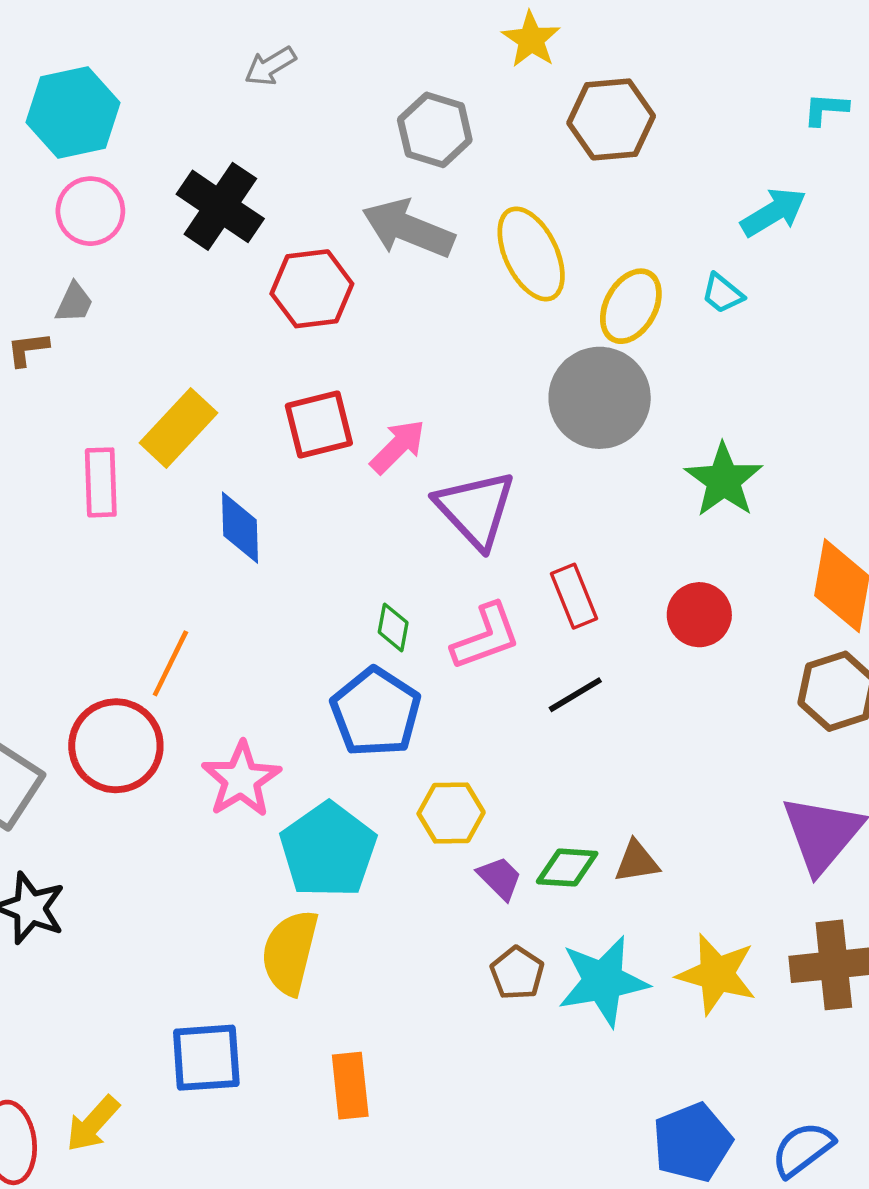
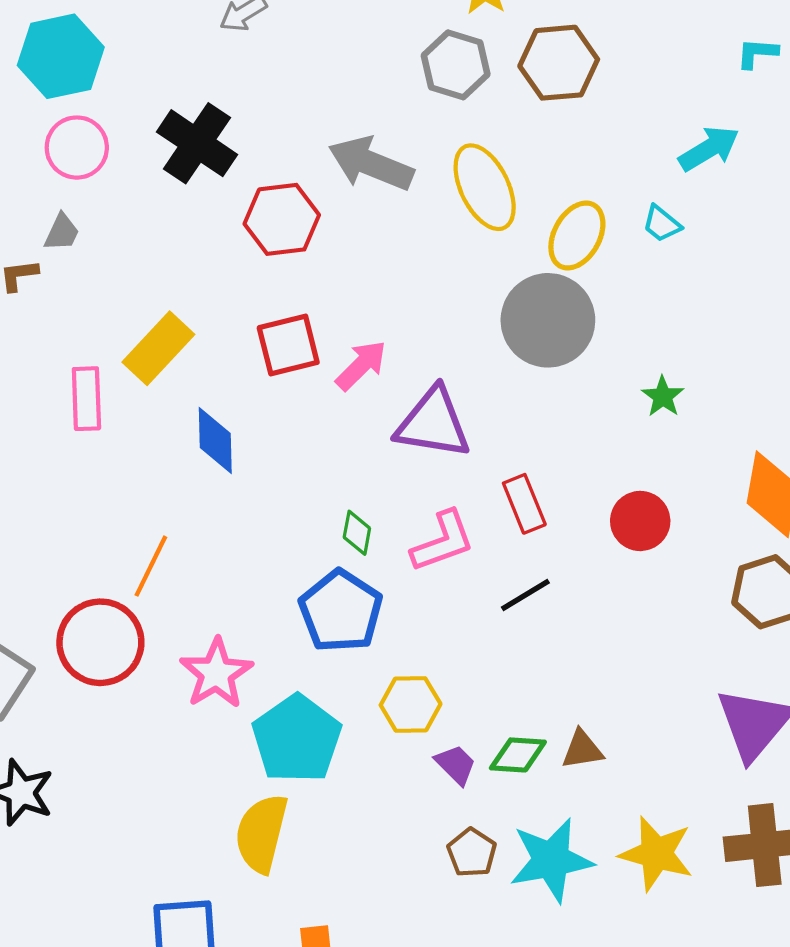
gray hexagon: (435, 130) -> (456, 65), moved
green star: (724, 480) -> (663, 396), size x0.6
purple triangle: (475, 509) -> (433, 423), turned -38

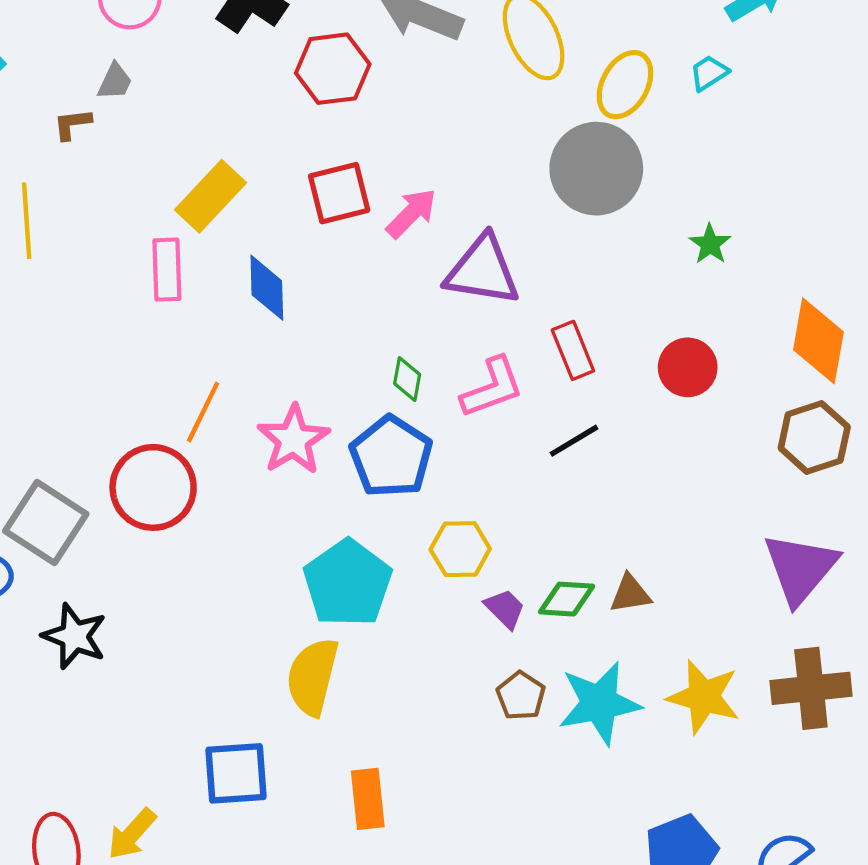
cyan trapezoid: (662, 224) -> (709, 73), turned 108
pink rectangle: (86, 399) -> (167, 270), moved
pink star: (216, 673) -> (293, 440), moved

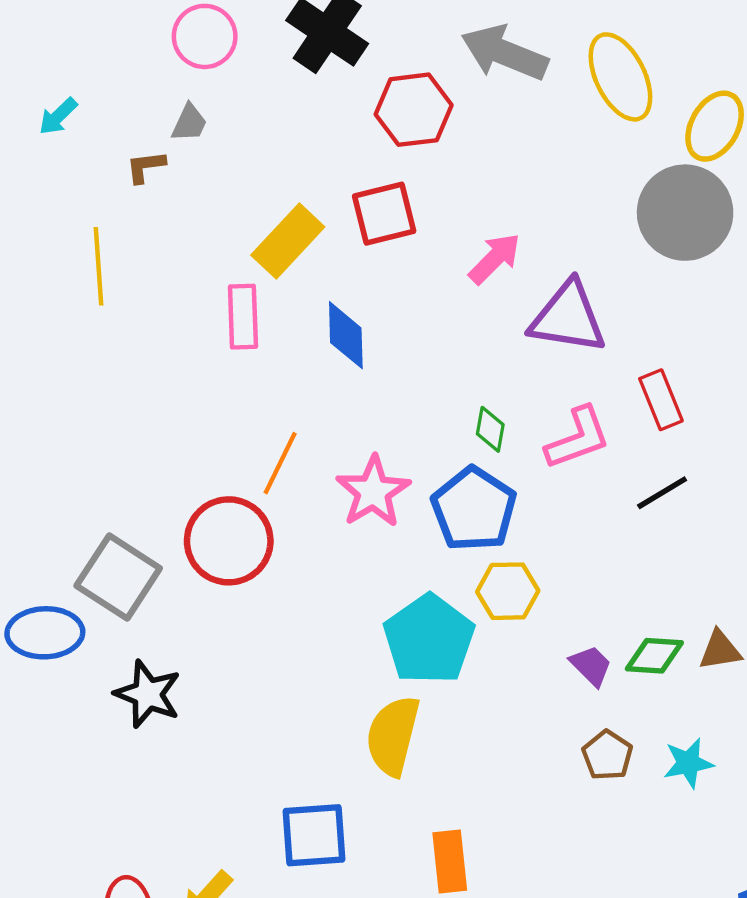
red square: (339, 193) -> (384, 214), moved
yellow hexagon: (460, 549) -> (508, 591), moved
cyan star: (599, 703) -> (688, 763), size x0.6

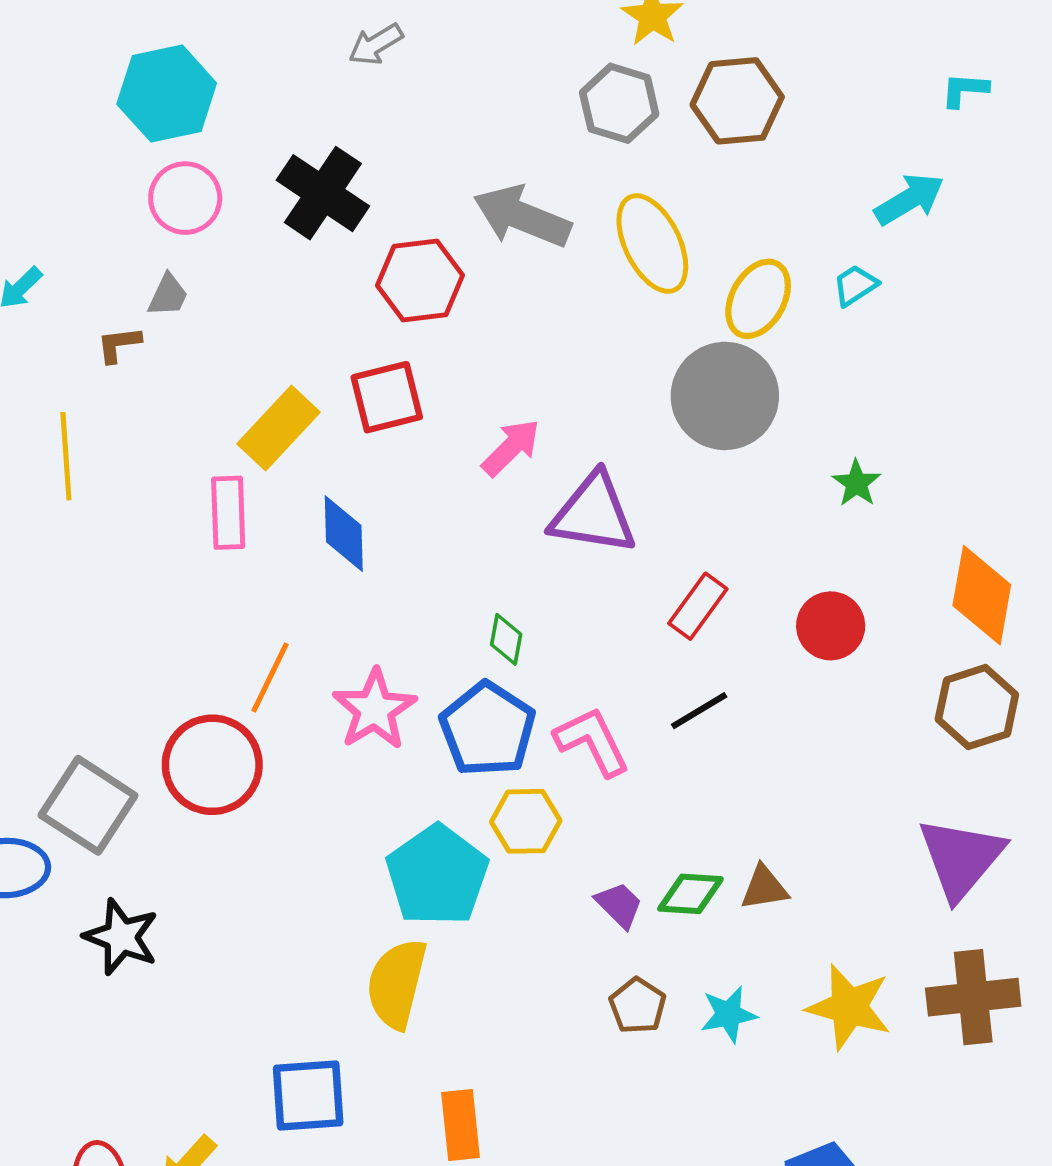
red rectangle: (661, 400) -> (698, 606), turned 58
pink L-shape: (578, 438) -> (592, 741), moved, turned -96

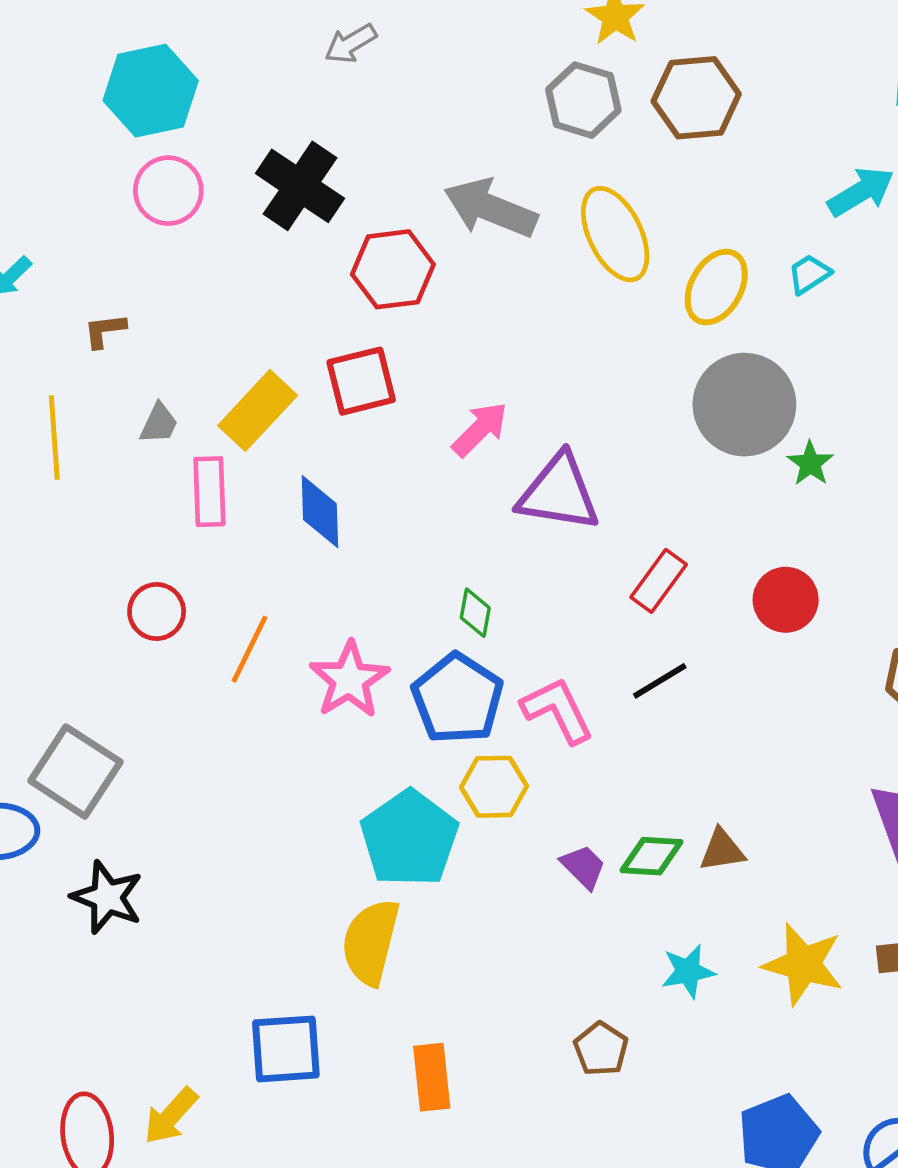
gray trapezoid: (168, 295) -> (159, 423), moved
gray circle: (725, 396) -> (744, 405), moved
red circle: (212, 765) -> (157, 612), moved, size x0.6
brown pentagon: (638, 1006) -> (601, 1049), moved

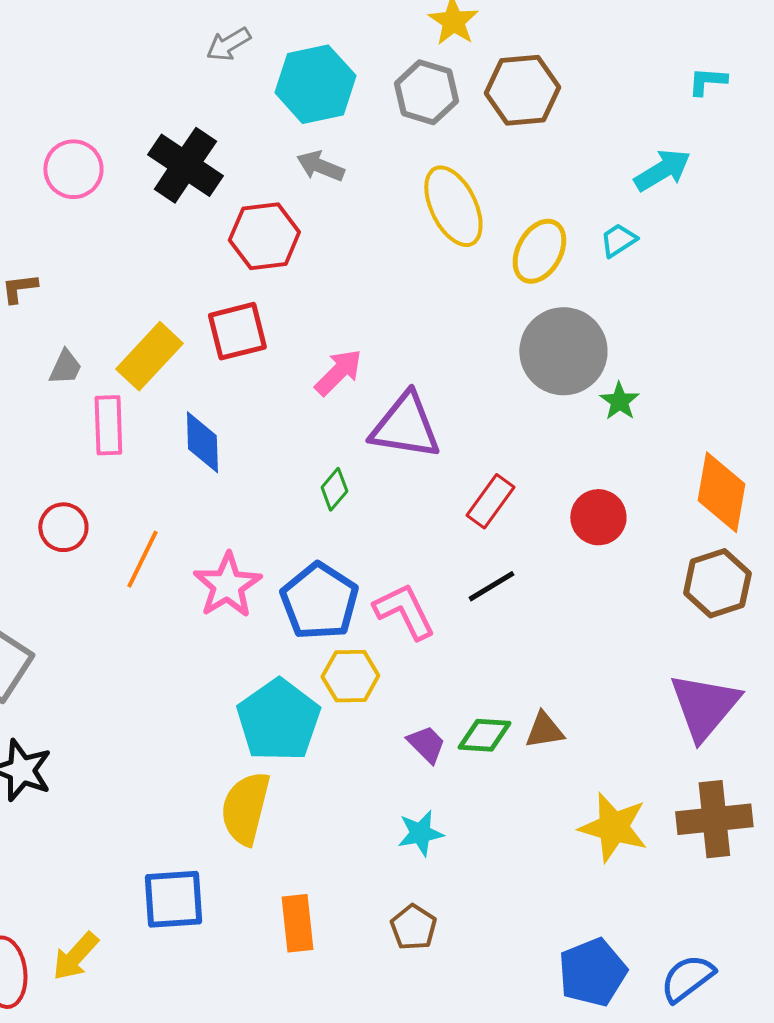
cyan hexagon: (151, 91) -> (315, 84), moved
gray arrow: (490, 208) -> (320, 166), moved, size x0.6
green diamond: (475, 613) -> (334, 489), moved, turned 30
cyan star: (688, 971) -> (420, 833), moved
brown pentagon: (601, 1049) -> (413, 927), moved

